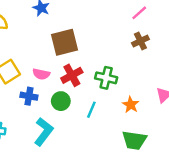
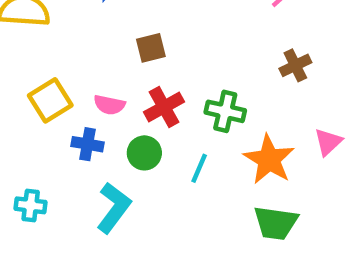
brown cross: (140, 41) -> (295, 65), moved
brown square: (64, 42) -> (151, 48), size x0.6
orange star: (131, 105) -> (269, 159), size x1.6

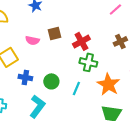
pink semicircle: (109, 105) -> (32, 40), moved
red cross: (164, 107) -> (81, 41), moved

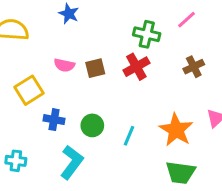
brown square: (54, 33) -> (95, 68), moved
green cross: (88, 62) -> (147, 34), moved

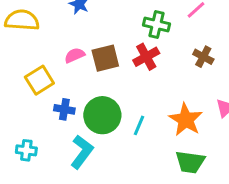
pink semicircle: (64, 65) -> (75, 55), turned 144
brown cross: (194, 67) -> (203, 57), turned -36
brown square: (95, 68) -> (105, 58), size x1.4
green circle: (92, 125) -> (102, 115), size x1.6

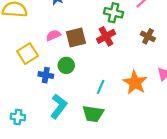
green circle: (102, 115) -> (66, 65), moved, size x0.6
cyan cross: (26, 150) -> (18, 117), moved
green trapezoid: (190, 162) -> (93, 114), moved

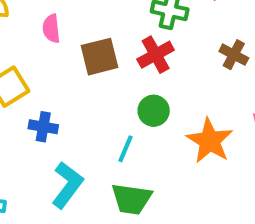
pink semicircle: (53, 35) -> (51, 29), moved, turned -72
green circle: (66, 65) -> (154, 111), moved
cyan line: (101, 87) -> (125, 149), moved

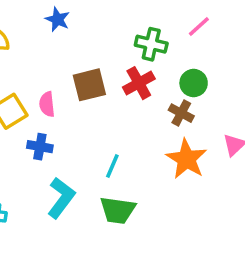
pink semicircle: (51, 29) -> (47, 104), moved
brown cross: (234, 55) -> (181, 113), moved
green circle: (154, 111) -> (194, 83), moved

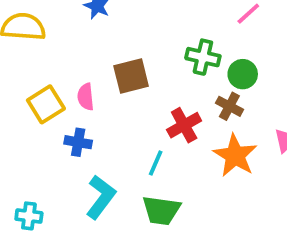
green cross: (151, 44) -> (203, 57), moved
red cross: (139, 83) -> (184, 125), moved

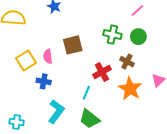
green circle: (243, 74) -> (138, 37), moved
green trapezoid: (161, 210) -> (89, 119), turned 30

